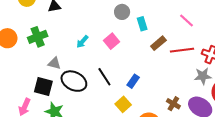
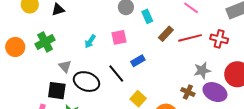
pink square: (111, 41) -> (119, 37), turned 35
gray triangle: (54, 63) -> (65, 66), turned 40
gray star: (203, 76) -> (202, 70), moved
blue rectangle: (133, 81) -> (138, 61), moved, turned 32

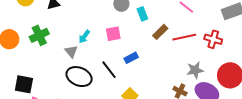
gray triangle: (65, 66) -> (71, 52), moved
black square: (57, 91) -> (24, 84), moved

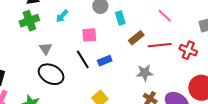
green cross: (39, 35) -> (29, 21), moved
cyan arrow: (84, 37) -> (62, 16), moved
black line: (109, 70) -> (83, 59), moved
gray star: (195, 70) -> (145, 73), moved

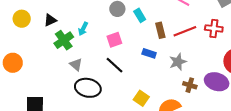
green cross: (29, 21) -> (64, 40), moved
brown rectangle: (136, 38) -> (160, 30), turned -49
blue rectangle: (105, 61) -> (149, 53), moved, turned 56

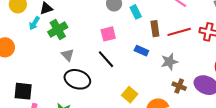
cyan arrow: (83, 29) -> (34, 23), moved

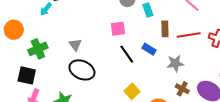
green cross: (58, 30) -> (38, 49), moved
black line: (106, 59) -> (127, 54), moved

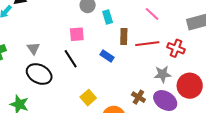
black line: (127, 54) -> (71, 59), moved
gray star: (175, 63) -> (163, 74), moved

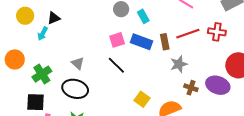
brown rectangle: (124, 37) -> (165, 42), moved
blue rectangle: (107, 56) -> (142, 42), moved, size x1.5
black ellipse: (39, 74) -> (75, 89), moved
gray star: (163, 74) -> (179, 64), moved

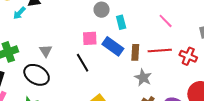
gray star: (179, 64) -> (143, 78), turned 30

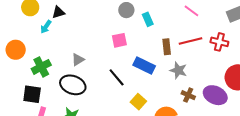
blue rectangle: (113, 46) -> (144, 65), moved
gray triangle: (46, 51) -> (78, 60), turned 40
black line: (83, 63) -> (117, 77), moved

